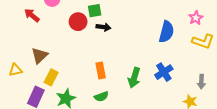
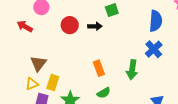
green square: (95, 11) -> (112, 10), moved
yellow triangle: (15, 70) -> (32, 84), moved
blue cross: (164, 72) -> (154, 49), moved

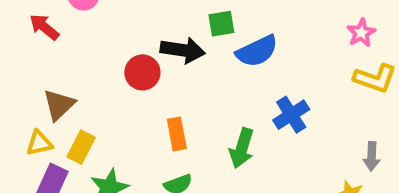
blue semicircle: (156, 21) -> (257, 51), moved, turned 50
red circle: (70, 25) -> (142, 72), moved
black arrow: (95, 26) -> (183, 50), size x1.5

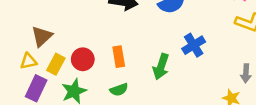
red circle: (142, 72) -> (83, 59), moved

